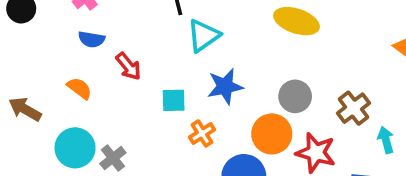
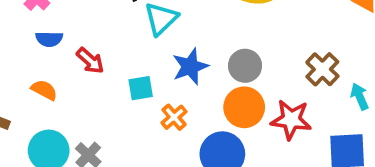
gray circle: (295, 96) -> (245, 66), moved

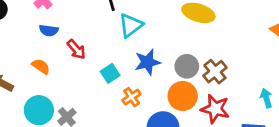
brown cross: (322, 69) -> (215, 72), moved
cyan square: (141, 88) -> (110, 73), turned -30

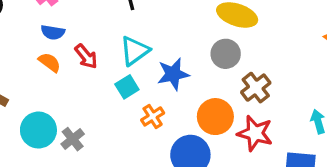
cyan triangle: (131, 25) -> (135, 51), moved
orange semicircle: (41, 66) -> (50, 62), moved
gray circle: (187, 66) -> (226, 54), moved

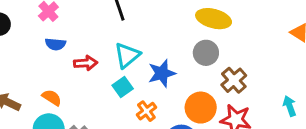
red arrow: (86, 56) -> (86, 63), turned -50
orange semicircle: (50, 62) -> (52, 98), moved

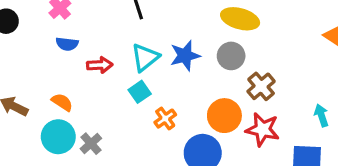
blue star: (162, 73) -> (185, 56), moved

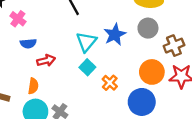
red arrow: (100, 65) -> (46, 60), moved
brown cross: (261, 86) -> (174, 46), turned 30
orange semicircle: (62, 102) -> (33, 86), turned 77

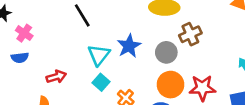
gray circle: (148, 28) -> (166, 52), moved
blue semicircle: (28, 43) -> (20, 58), moved
brown cross: (174, 46) -> (190, 34), moved

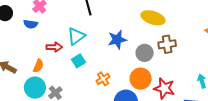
cyan triangle: (99, 55) -> (76, 36), moved
cyan square: (101, 82) -> (79, 61), moved

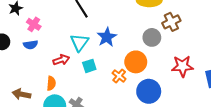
blue star: (117, 40) -> (107, 37), moved
cyan square: (79, 61) -> (89, 66), turned 32
orange circle: (141, 79) -> (136, 62), moved

